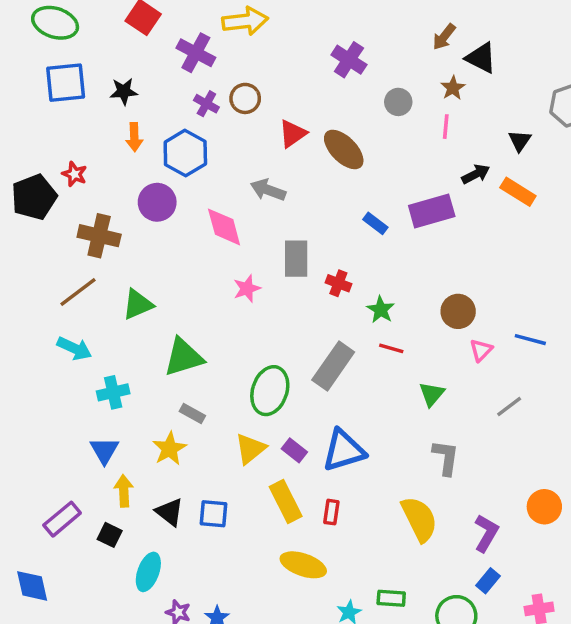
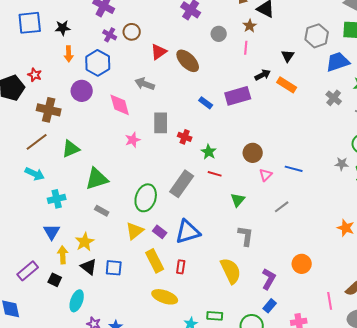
yellow star: (169, 449) -> (85, 242), moved

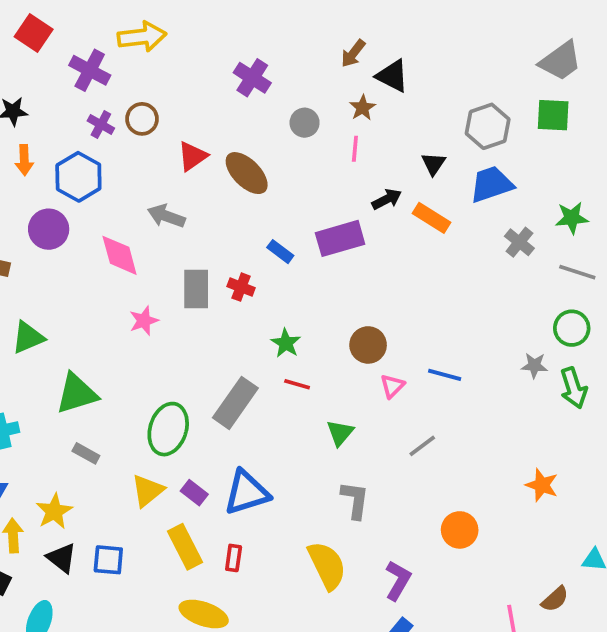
blue trapezoid: (338, 62) -> (491, 184), moved
red cross: (185, 137) -> (241, 287), moved
orange circle: (302, 264) -> (460, 530), moved

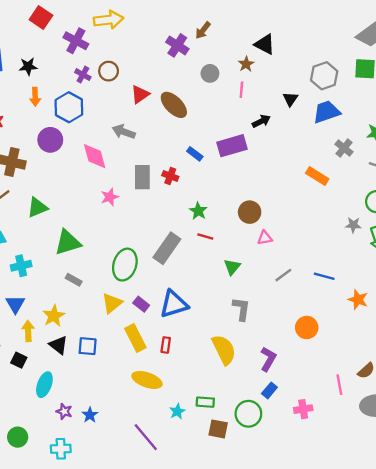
brown arrow: (353, 53) -> (203, 30), moved
orange rectangle: (432, 218) -> (317, 176), moved
blue line: (445, 375) -> (324, 276), moved
pink triangle: (392, 386) -> (265, 238), turned 35

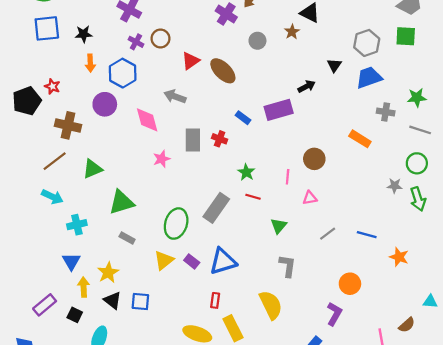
pink line: (241, 90) -> (288, 177), moved
gray cross: (344, 148) -> (386, 112), turned -30
brown circle: (250, 212) -> (314, 159), moved
yellow rectangle: (135, 338) -> (233, 328), moved
purple L-shape: (268, 359) -> (334, 314), moved

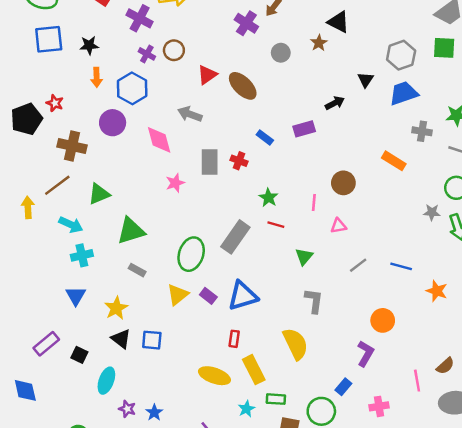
purple rectangle: (279, 110) -> (304, 129), size x0.7
cyan arrow: (52, 197) -> (71, 225), moved
yellow arrow: (84, 287) -> (28, 207), moved

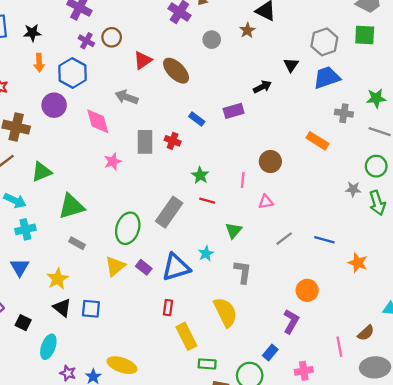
yellow ellipse: (214, 376) -> (122, 365), moved
cyan star: (246, 409) -> (206, 254), moved

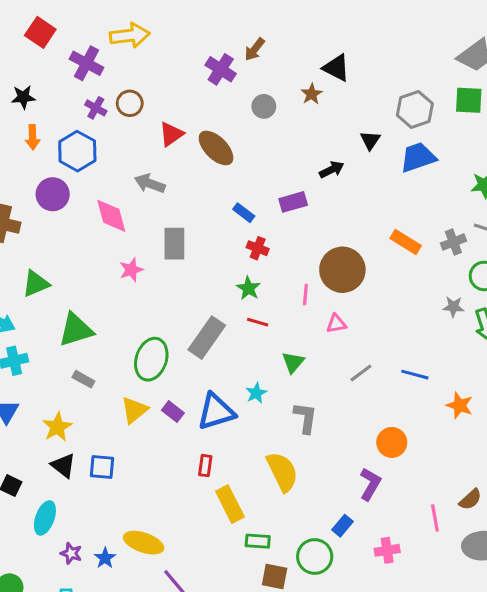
gray cross: (344, 113) -> (453, 242), moved, turned -30
red cross: (173, 141) -> (258, 248), moved
brown circle: (270, 162) -> (342, 270), size x1.5

